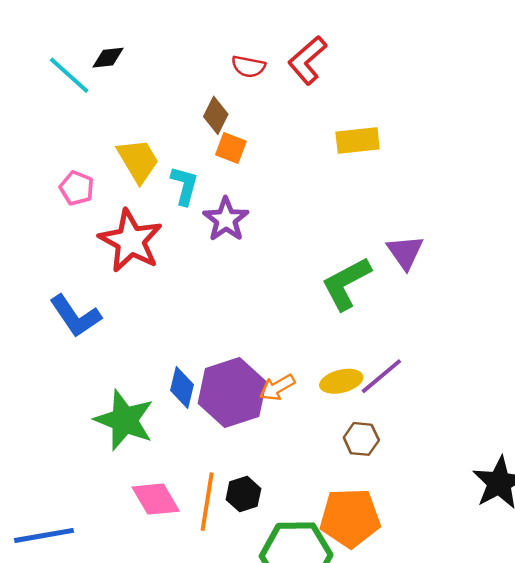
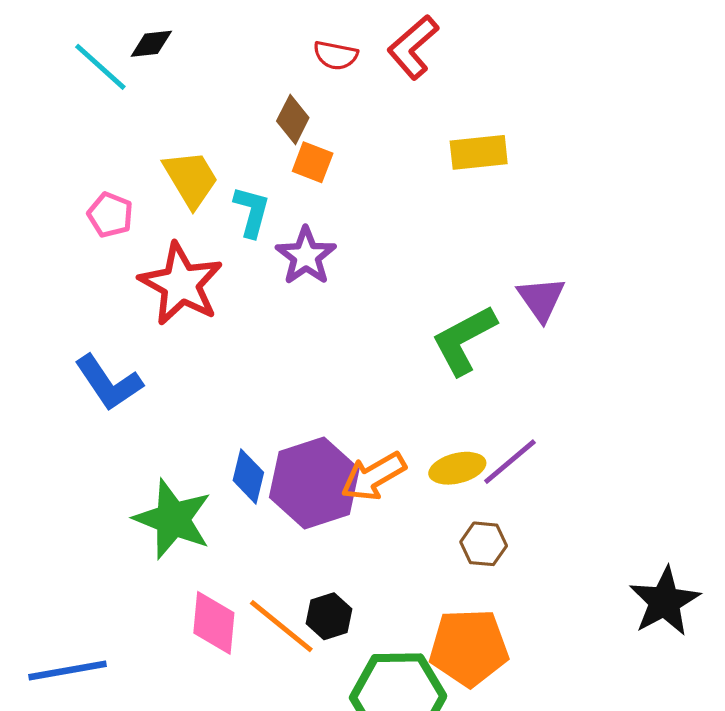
orange arrow: (277, 387) -> (373, 476), size x1.4
pink diamond: (156, 499) -> (214, 623), turned 36
orange line: (207, 502) -> (281, 626), turned -60

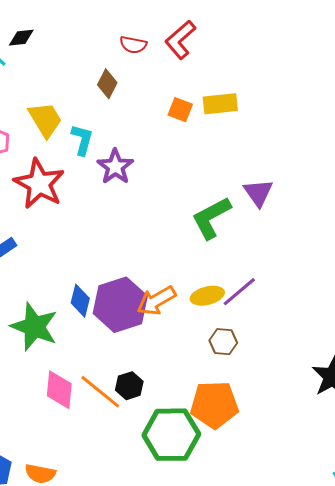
orange square: (313, 162) -> (180, 110), moved

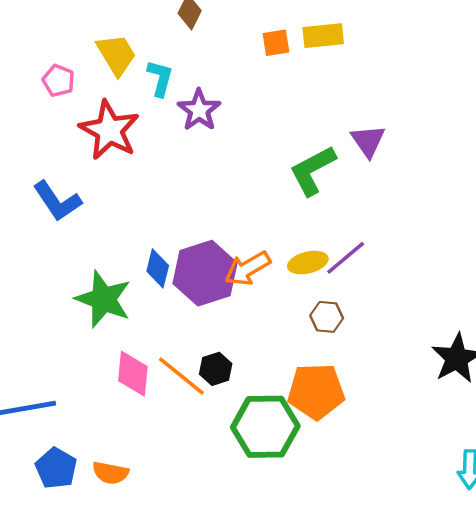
orange square: (180, 110) -> (276, 43), turned -30

